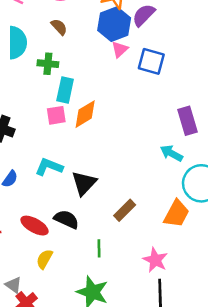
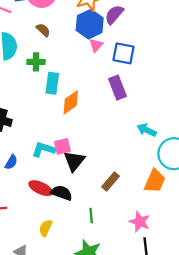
pink square: (56, 115) -> (62, 146), moved
purple rectangle: (188, 121) -> (117, 88), moved
red ellipse: (34, 226) -> (41, 188), moved

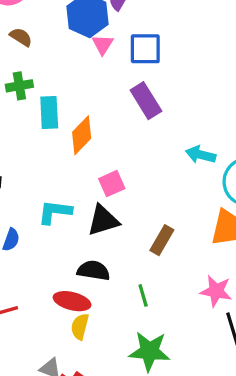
pink square: (62, 146) -> (112, 184), moved
black triangle: (74, 161) -> (103, 220), turned 45
red ellipse: (41, 188) -> (72, 301), moved

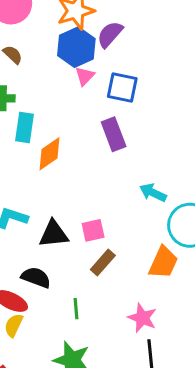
pink square: (112, 184) -> (93, 230), moved

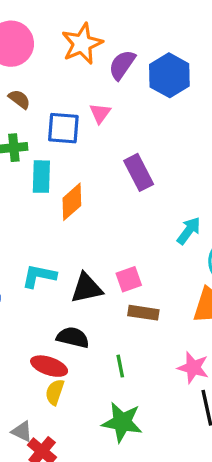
blue hexagon: (76, 47) -> (169, 75), moved
blue square: (122, 88) -> (63, 128), moved
cyan arrow: (153, 193) -> (189, 231), turned 108
brown rectangle: (103, 262) -> (143, 313), turned 64

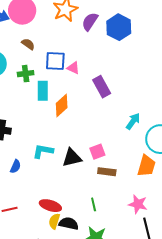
pink triangle: (100, 113) -> (73, 68), moved, turned -40
black semicircle: (73, 337) -> (69, 224), moved

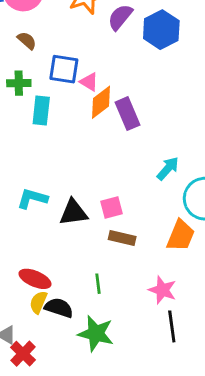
orange diamond: (62, 106) -> (101, 102), moved

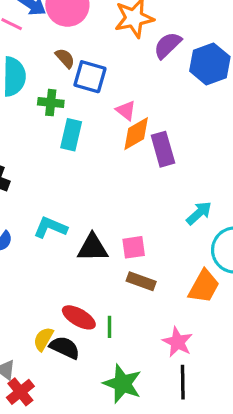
blue square: (64, 69) -> (90, 77), moved
red ellipse: (35, 279) -> (79, 317), moved
green star: (96, 333) -> (123, 384), moved

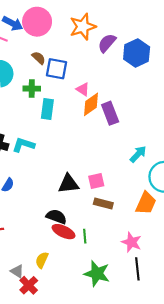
cyan L-shape: (50, 227) -> (23, 145), moved
yellow semicircle: (43, 339) -> (42, 260), moved
black semicircle: (65, 348) -> (56, 217), moved

